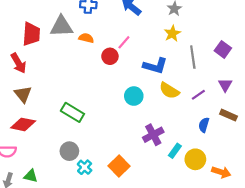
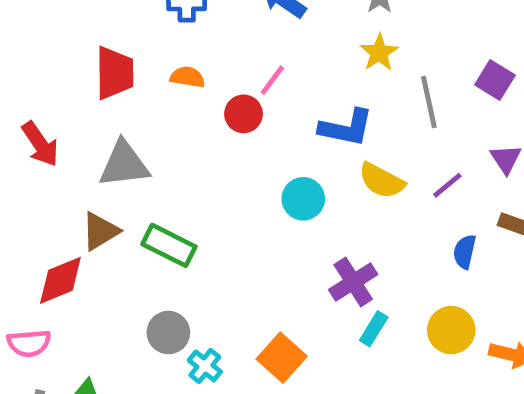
gray triangle: (61, 26) -> (124, 164), moved
red trapezoid: (31, 34) -> (115, 73), moved
brown triangle: (23, 94) -> (100, 231), moved, turned 42
red diamond: (23, 124) -> (60, 280), turned -30
cyan rectangle: (175, 151) -> (374, 329), moved

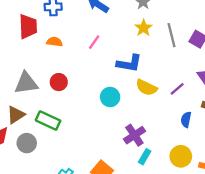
red trapezoid: (115, 73) -> (28, 26), moved
gray line: (429, 102) -> (171, 35), moved
red circle: (244, 114) -> (59, 82), moved
gray circle: (168, 333) -> (27, 143), moved

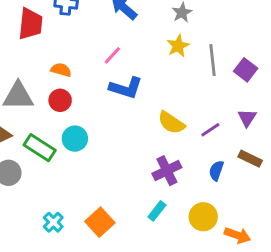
orange semicircle: (55, 42) -> (61, 70), moved
blue L-shape: (129, 63) -> (126, 88), moved
cyan circle: (110, 97) -> (75, 139), moved
purple cross: (134, 135) -> (167, 171), moved

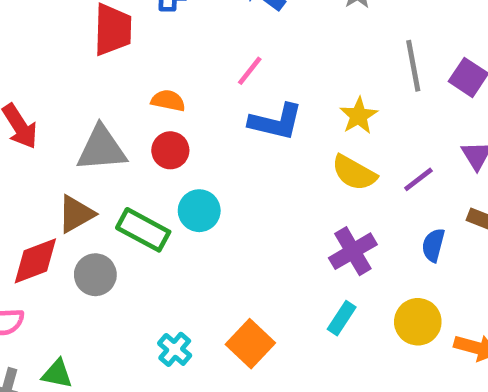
yellow star: (178, 46) -> (359, 116), moved

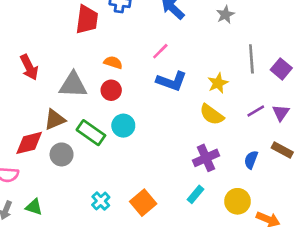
purple line: (418, 179) -> (256, 111), moved

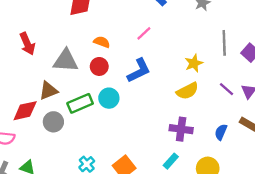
blue L-shape: (172, 81) -> (139, 71), moved, turned -48
purple line: (256, 111) -> (226, 89), turned 70
yellow semicircle: (212, 115) -> (187, 91), turned -65
green rectangle: (91, 133) -> (80, 103), turned -60
purple cross: (206, 158) -> (181, 129), turned 30

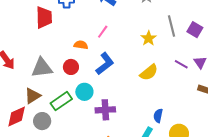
orange semicircle: (102, 42) -> (81, 45), moved
yellow star: (194, 63) -> (149, 38), moved
purple cross: (181, 129) -> (105, 110), moved
blue semicircle: (221, 132) -> (158, 116), moved

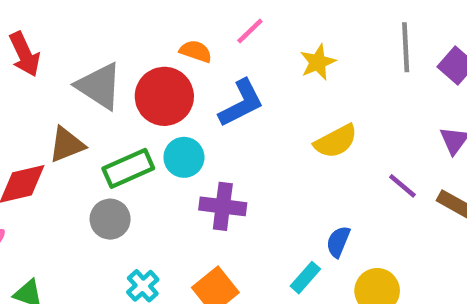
yellow star: (149, 38) -> (318, 62), moved
purple line: (181, 64) -> (402, 186), moved
red circle: (71, 67) -> (164, 96), size x1.6
gray triangle: (42, 68) -> (99, 86), turned 30
gray circle: (42, 121) -> (110, 219), moved

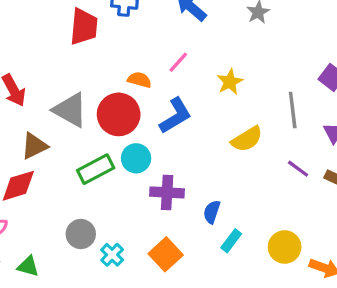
gray line: (406, 47) -> (293, 110), moved
brown triangle: (67, 145) -> (34, 146), moved
gray circle: (110, 219) -> (81, 234), moved
blue semicircle: (338, 242) -> (212, 212), moved

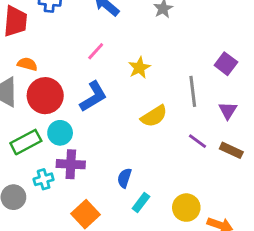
orange semicircle: (139, 80) -> (27, 64), moved
purple cross: (167, 192) -> (71, 164), moved
cyan cross: (112, 255) -> (44, 179), moved, turned 30

